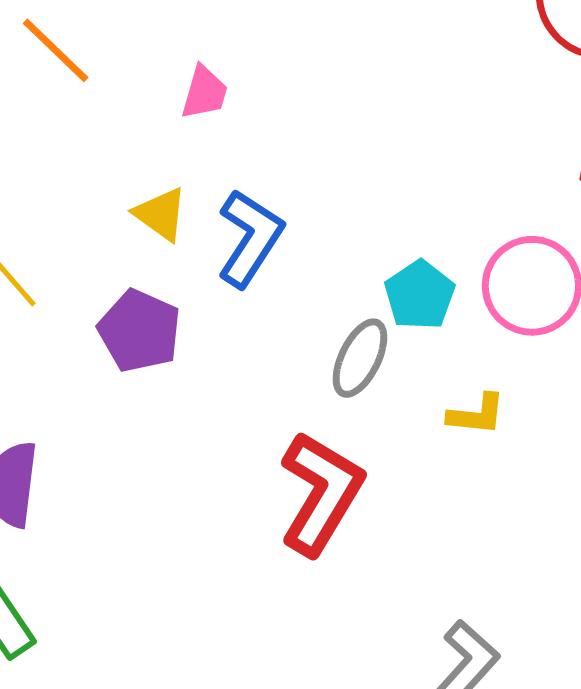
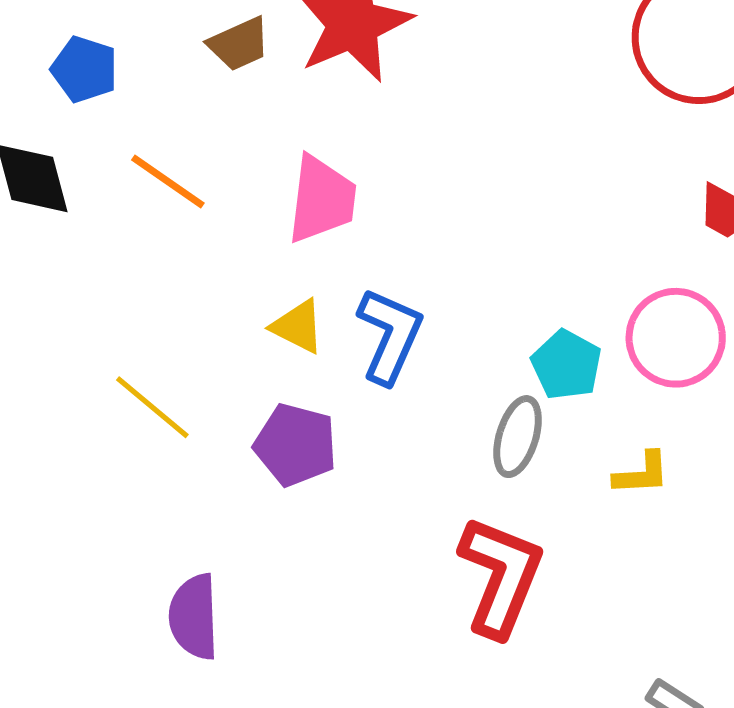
pink trapezoid: (205, 93) -> (322, 199), size x1.6

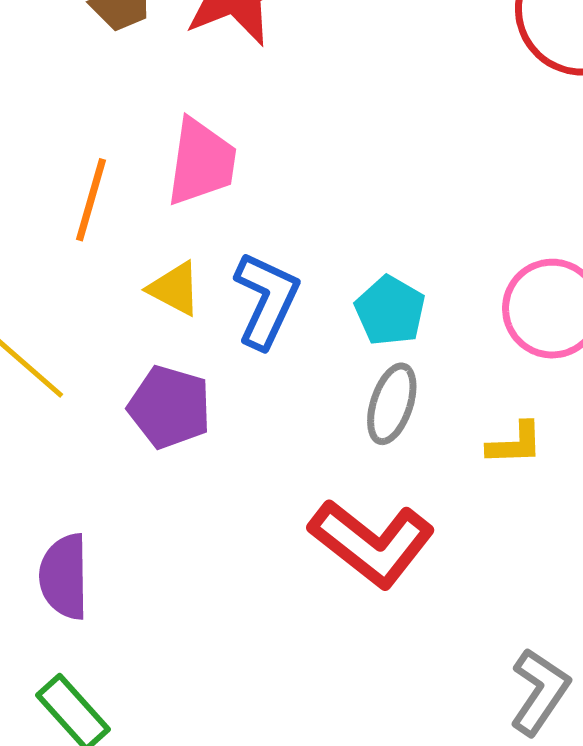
orange line: (168, 181) -> (91, 200), moved, turned 70
cyan pentagon: (566, 365) -> (390, 311), moved
red L-shape: (501, 576) -> (372, 543), turned 105

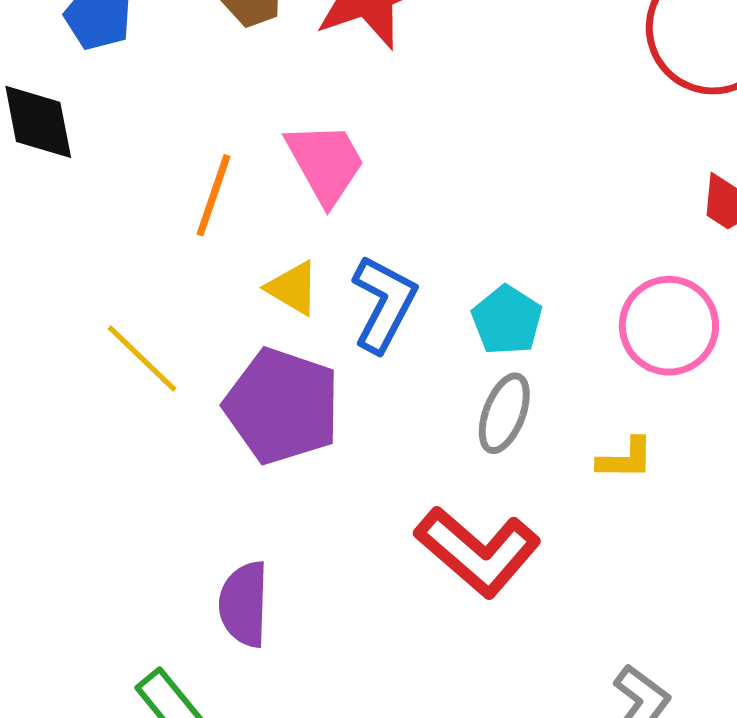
pink trapezoid: (201, 162) -> (325, 163), turned -40
purple pentagon: (170, 407) -> (282, 406), size x1.4
purple semicircle: (64, 577) -> (244, 604), moved

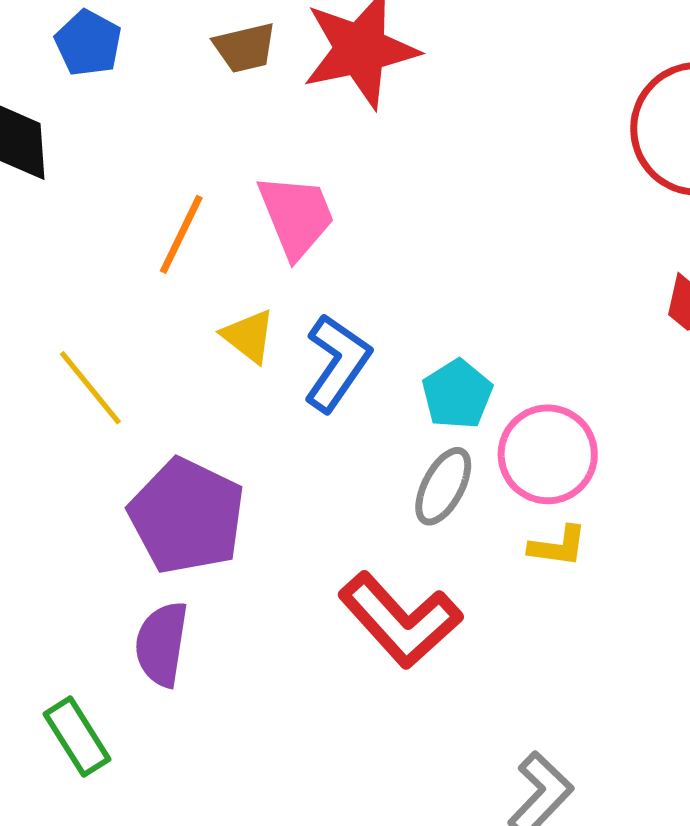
pink circle: (669, 326) -> (548, 454), moved
purple pentagon: (282, 406) -> (187, 516), moved

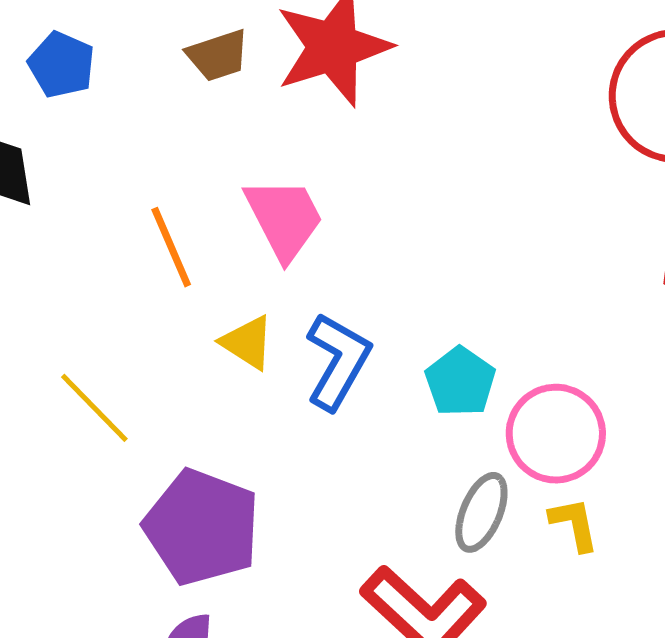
orange line: (181, 234) -> (171, 247), turned -44
gray ellipse: (443, 486) -> (481, 512), moved
yellow L-shape: (558, 546) -> (574, 524), turned -104

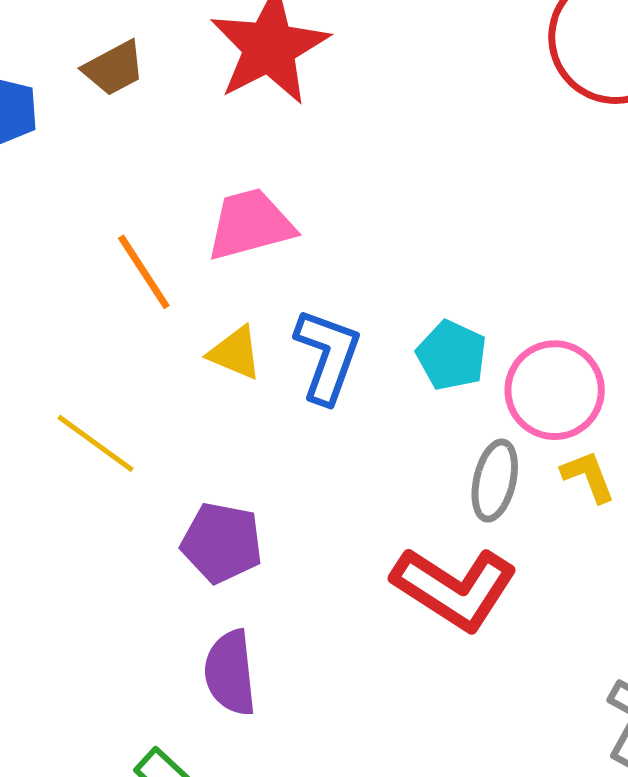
brown trapezoid: (218, 55) -> (114, 68), moved
pink trapezoid: (284, 218) -> (250, 224), turned -68
purple pentagon: (202, 527) -> (222, 543), size x0.7

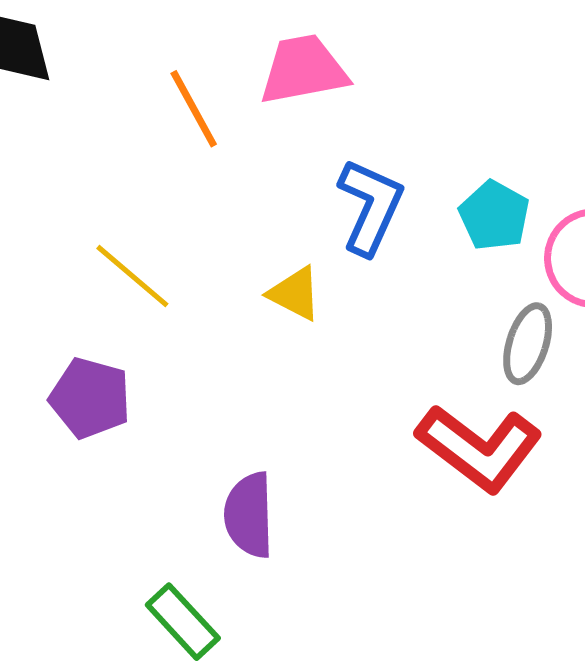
yellow triangle: (235, 353) -> (295, 294), moved
purple pentagon: (222, 543) -> (90, 398), moved

